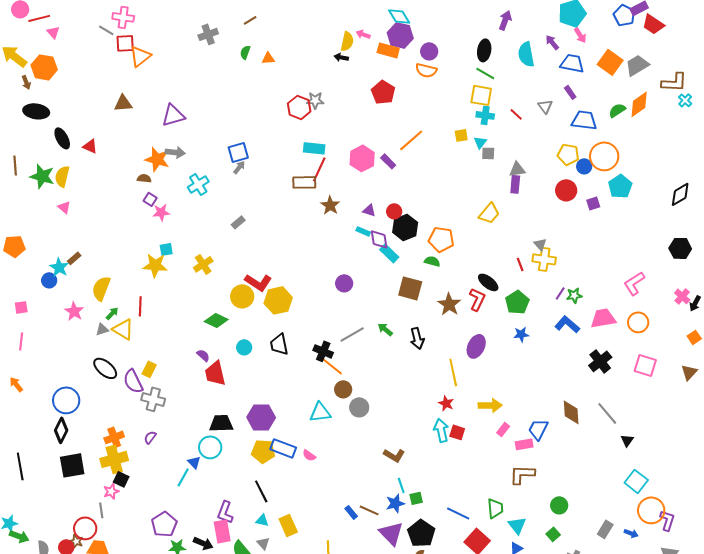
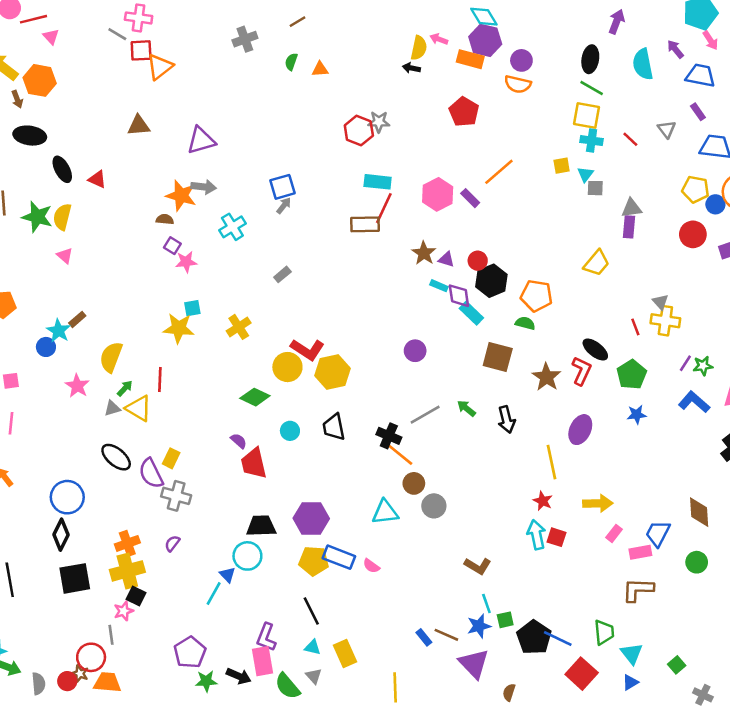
brown star: (330, 205) -> (424, 253), moved
green circle: (559, 505) -> (697, 562), moved
black pentagon: (421, 533) -> (534, 637), moved

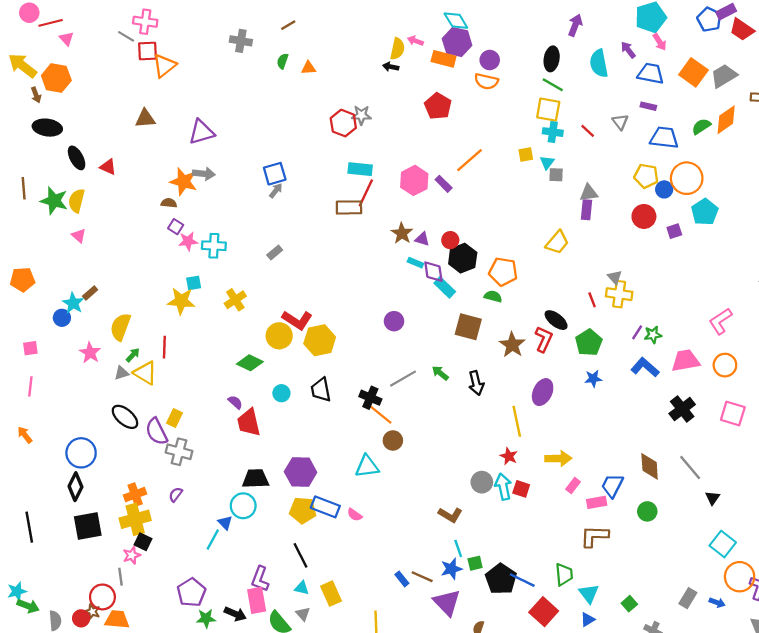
gray cross: (245, 39) -> (241, 41), turned 30
purple rectangle: (698, 112) -> (648, 106), turned -42
cyan cross: (232, 227) -> (214, 246), moved, turned 35
gray circle: (434, 506) -> (482, 482), moved

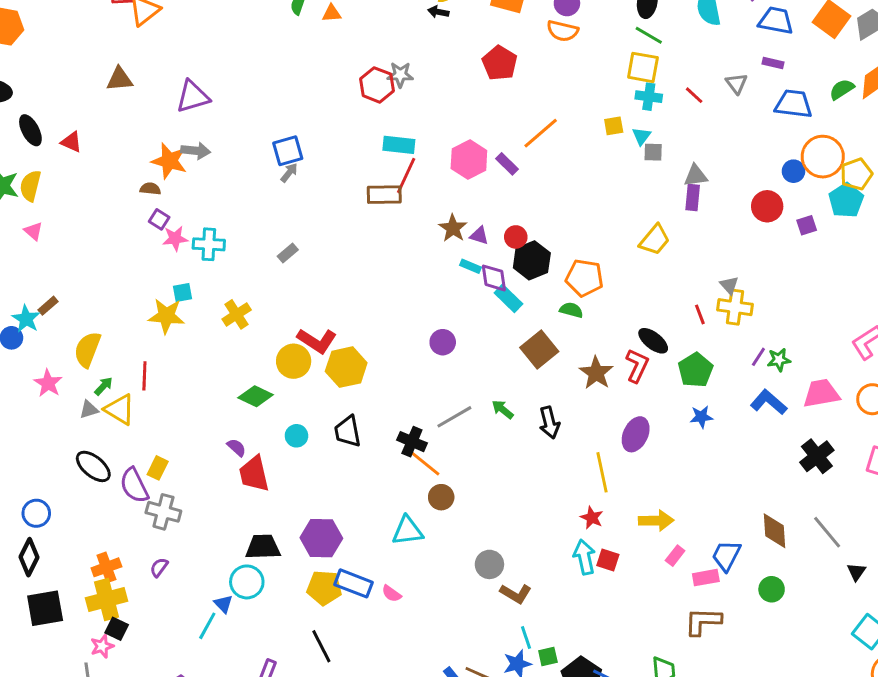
yellow pentagon: (646, 176) -> (856, 174), moved, turned -30
brown square: (468, 327) -> (539, 350), turned 36
blue circle: (81, 453) -> (36, 513), size x0.7
gray circle: (482, 482) -> (489, 564), moved

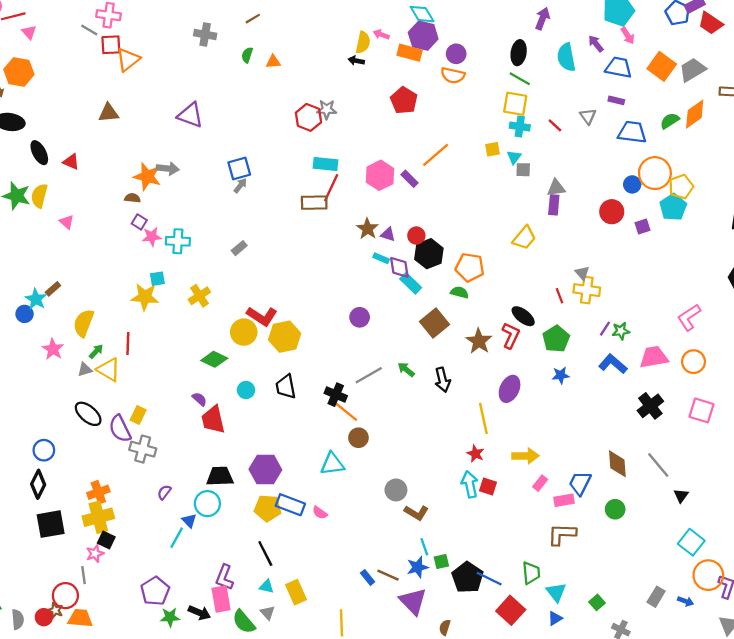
purple triangle: (193, 97) -> (190, 115), moved, turned 36
pink triangle: (33, 231) -> (67, 222), moved
purple semicircle: (159, 567) -> (164, 492), moved

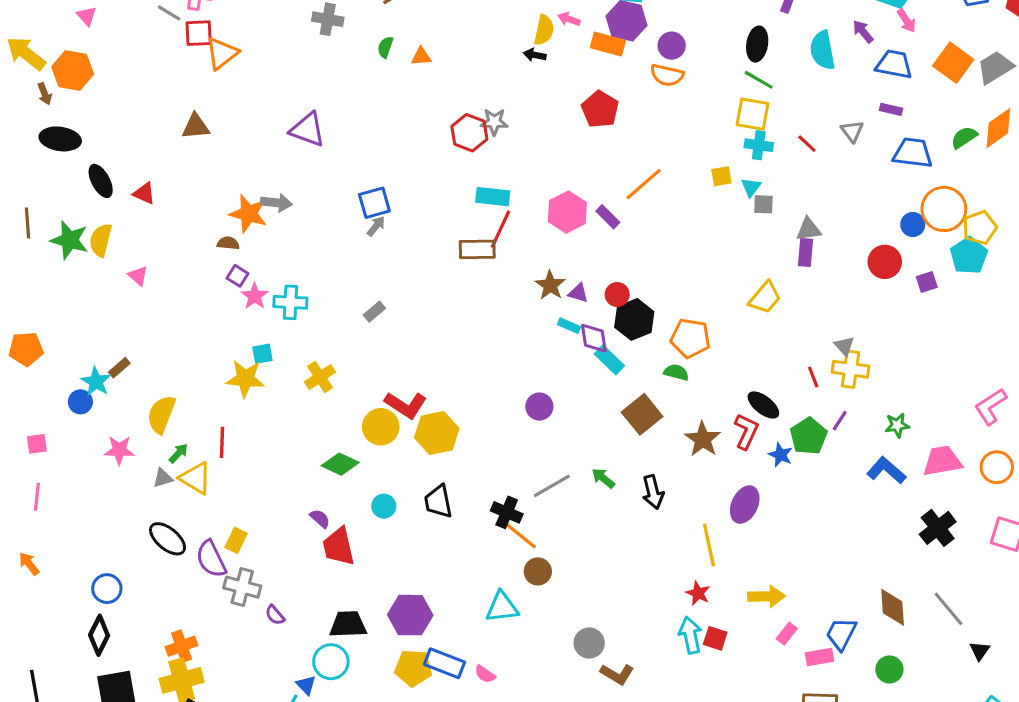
pink star: (152, 237) -> (255, 296), turned -30
purple line: (605, 329) -> (840, 421), moved
pink star: (53, 349) -> (119, 450), turned -30
blue star: (561, 375) -> (781, 455), moved, turned 30
purple semicircle: (164, 492) -> (275, 615), moved, turned -77

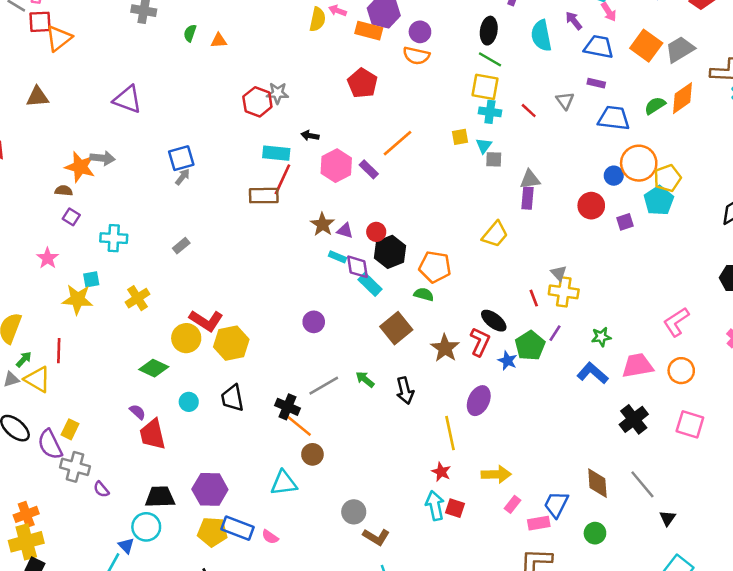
black arrow: (535, 55) -> (310, 136), moved
pink star: (255, 296) -> (47, 258), moved

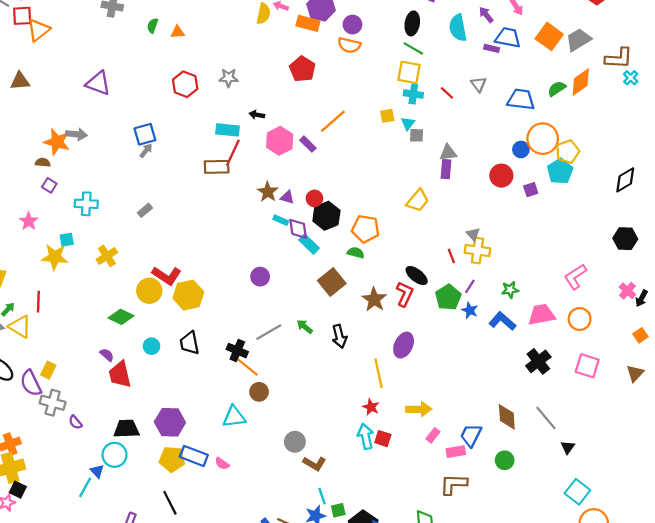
purple rectangle: (596, 83) -> (492, 48), moved
red hexagon: (257, 102) -> (185, 84), moved
blue star: (507, 361) -> (470, 310), moved

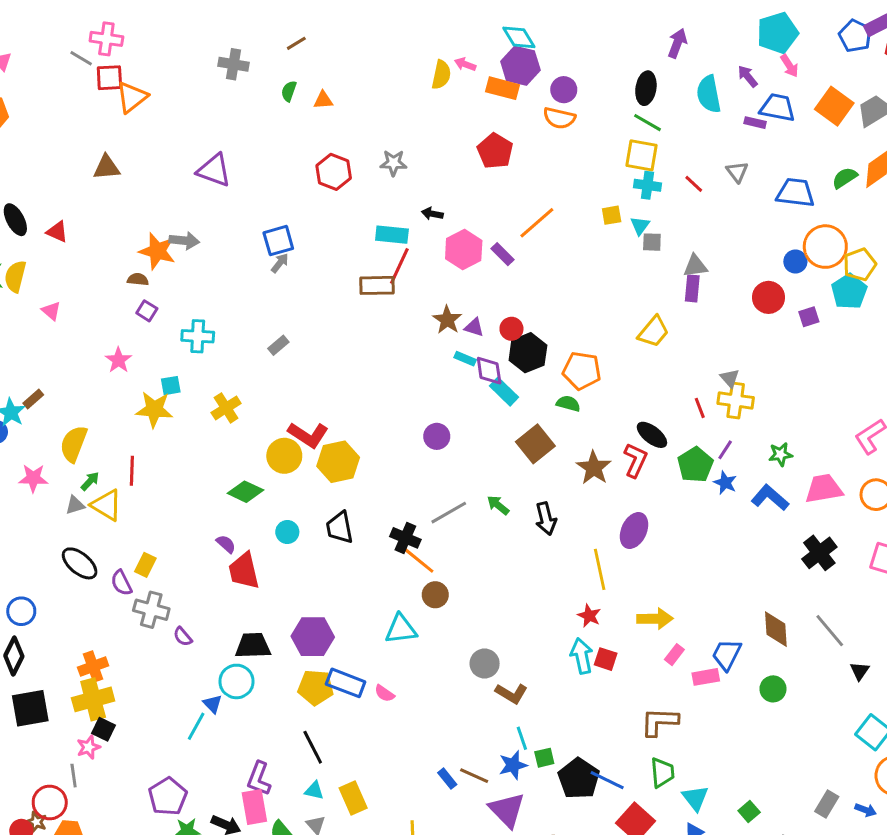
purple semicircle: (31, 383) -> (121, 583), size x0.7
brown L-shape: (454, 484) -> (659, 722), moved

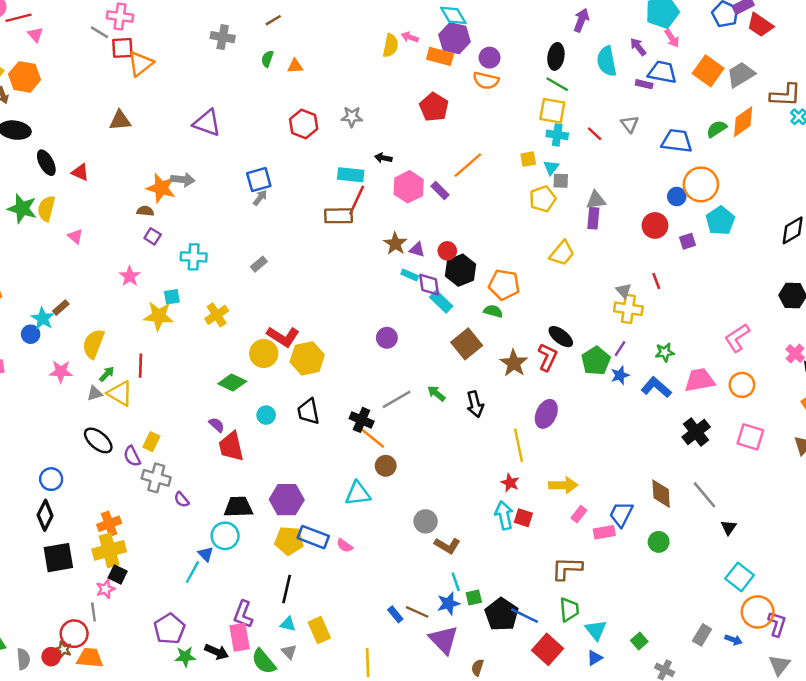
yellow pentagon: (860, 265) -> (543, 199), moved
red line: (700, 408) -> (656, 281), moved
blue star: (725, 483) -> (620, 375), turned 30
black line: (313, 747) -> (287, 589), turned 40

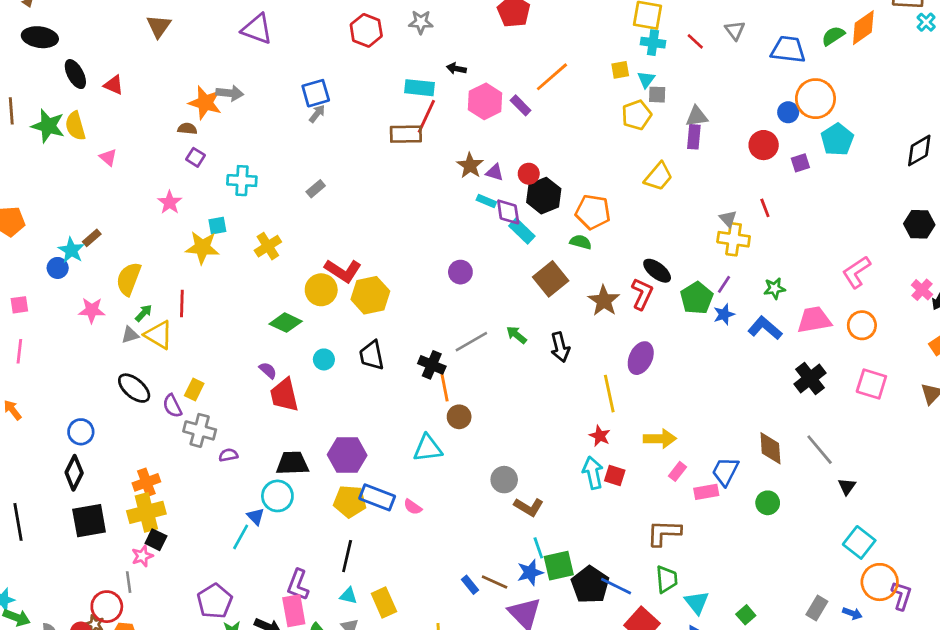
brown triangle: (120, 120) -> (159, 26), turned -50
yellow semicircle: (46, 209) -> (75, 126), turned -30
orange line: (372, 438) -> (444, 385), turned 40
purple semicircle: (182, 500) -> (228, 455), turned 119
green square: (474, 597) -> (559, 566), size x1.6

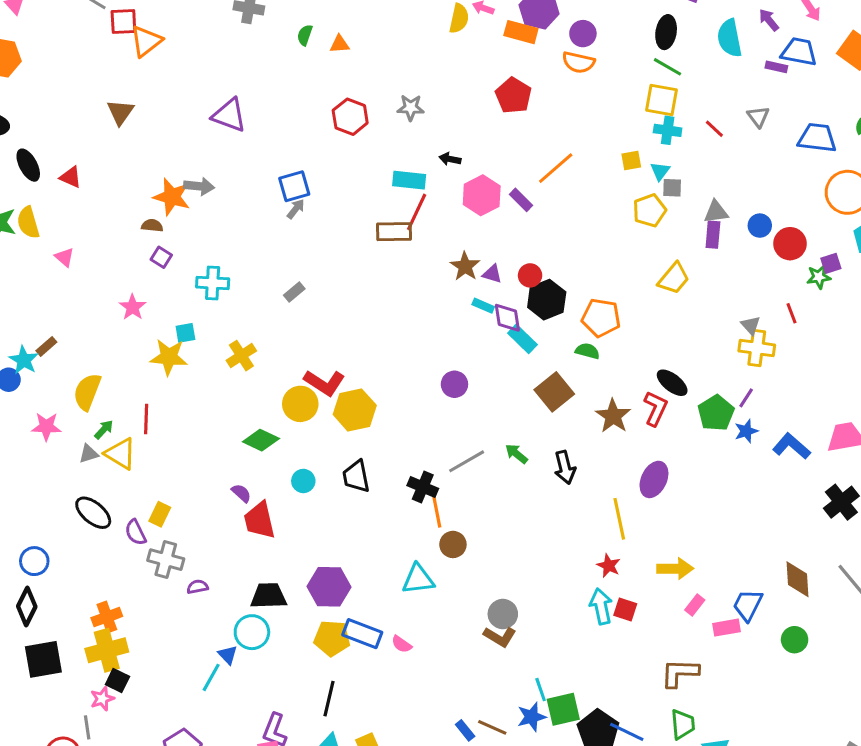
blue circle: (788, 112) -> (760, 226), moved
green star: (775, 288) -> (819, 277), moved
brown L-shape: (529, 507) -> (500, 637), moved

